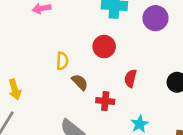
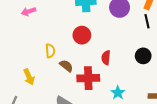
yellow arrow: (15, 89) -> (29, 77), moved
red cross: (105, 101) -> (88, 78), size x1.5

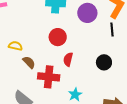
red circle: (82, 35) -> (58, 37), moved
yellow semicircle: (50, 51) -> (15, 46), turned -80

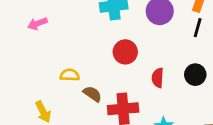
black line: (112, 30) -> (198, 28), turned 32
red semicircle: (68, 59) -> (158, 78), moved

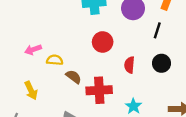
pink arrow: (37, 24) -> (33, 50), moved
black line: (198, 28) -> (157, 30), moved

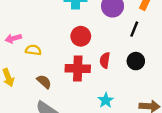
brown semicircle: (74, 77) -> (44, 82), moved
red cross: (99, 90) -> (78, 68), moved

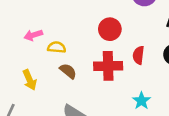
brown semicircle: (44, 82) -> (68, 71), moved

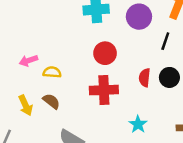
red semicircle: (138, 55) -> (145, 78), moved
brown semicircle: (68, 71) -> (51, 101), moved

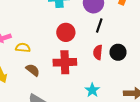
black line: (165, 41) -> (99, 26), moved
brown semicircle: (51, 101) -> (33, 70), moved

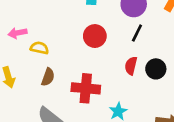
red cross: (65, 62) -> (86, 88), moved
brown semicircle: (33, 70) -> (48, 77), turned 64

